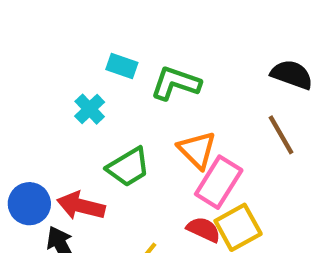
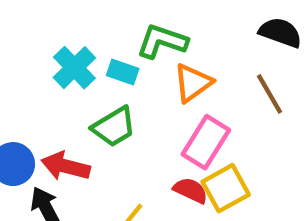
cyan rectangle: (122, 66) -> (123, 72), moved
cyan cross: (90, 109) -> (74, 68), size x1.4
orange triangle: (197, 150) -> (193, 83), moved, turned 39

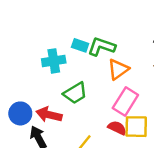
cyan cross: (74, 68) -> (54, 61), turned 35
cyan rectangle: (123, 72) -> (80, 45), moved
yellow square: (226, 188) -> (136, 127), turned 30

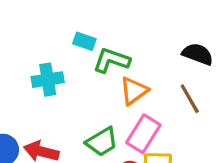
cyan rectangle: (80, 45) -> (84, 41), moved
green trapezoid: (75, 93) -> (102, 142), moved

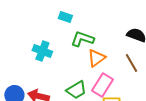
cyan rectangle: (84, 41) -> (65, 17), moved
cyan cross: (48, 80) -> (42, 51), turned 30

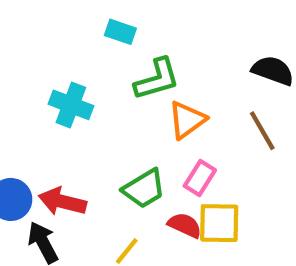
green L-shape: (82, 39) -> (157, 79), turned 145
pink rectangle: (102, 85) -> (200, 178), size x0.7

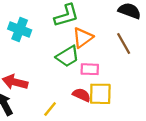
pink rectangle: (200, 178) -> (90, 69), turned 60
green trapezoid: (144, 189) -> (68, 56), moved

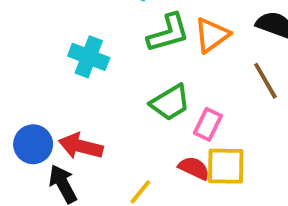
orange triangle: (83, 38) -> (212, 35), moved
pink rectangle: (90, 69) -> (208, 124), turned -66

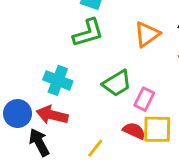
green L-shape: (168, 33) -> (88, 33), moved
cyan cross: (89, 57) -> (58, 80), moved

